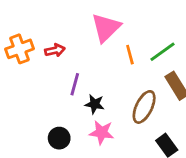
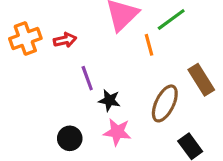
green line: (162, 52) -> (171, 19), moved
purple line: (75, 84) -> (87, 78), turned -35

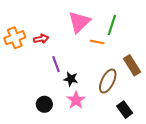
green line: (171, 19) -> (112, 25), turned -36
orange line: (149, 45) -> (97, 42), turned -64
pink star: (117, 132) -> (76, 100), turned 30

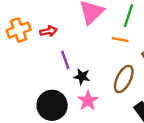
orange line: (97, 42) -> (120, 40), moved
black circle: (44, 104) -> (52, 105), size x1.6

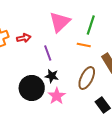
purple line: (65, 60) -> (48, 53), moved
black circle: (52, 105) -> (32, 88), moved

